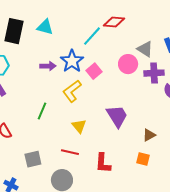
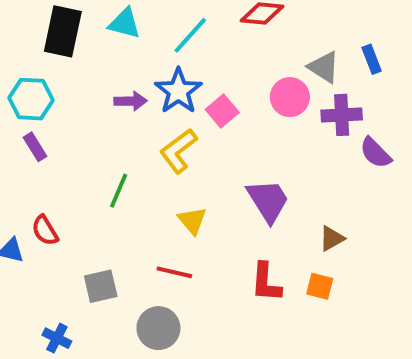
cyan line: (92, 36) -> (190, 35), moved
red L-shape: (103, 163) -> (266, 282), moved

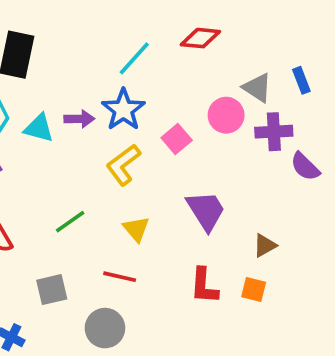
cyan triangle: (125, 23) -> (39, 128), moved
pink square: (222, 111) -> (177, 139), moved
green line: (119, 191) -> (70, 222), moved, turned 32

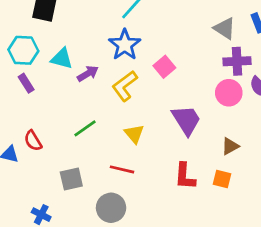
pink circle: (226, 115) -> (229, 93), moved
purple arrow: (79, 119) -> (88, 74), moved, turned -30

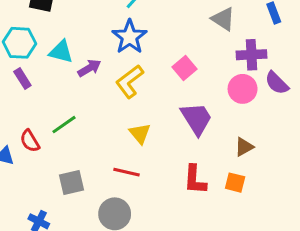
gray triangle: (225, 28) -> (223, 19), moved
pink square: (164, 67) -> (185, 68), moved
green line: (85, 128) -> (64, 125), moved

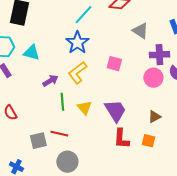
purple arrow: (89, 68) -> (50, 81), moved
pink square: (185, 68) -> (114, 64), turned -35
purple trapezoid: (196, 119) -> (115, 111), moved
green line: (64, 125) -> (62, 102), moved, turned -60
red line: (127, 172) -> (59, 134), moved

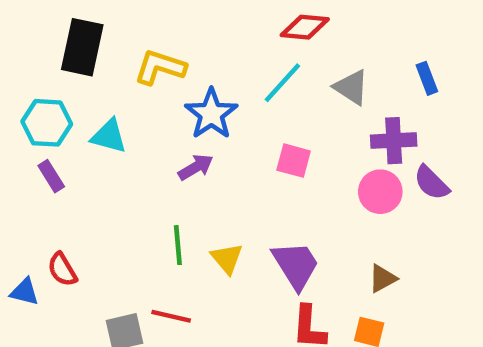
cyan line: (83, 15) -> (282, 83), moved
yellow L-shape: (77, 73) -> (160, 67), moved, turned 55
purple arrow: (50, 81) -> (196, 167), moved

